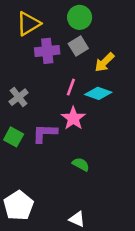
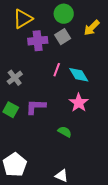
yellow arrow: (104, 62) -> (92, 28), moved
cyan diamond: (98, 93) -> (79, 75), turned 40
pink star: (73, 118) -> (79, 103), moved

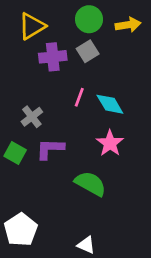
yellow arrow: (92, 28) -> (128, 25), moved, turned -144
gray cross: (15, 78) -> (32, 117), moved
green semicircle: (65, 132) -> (90, 184), size x1.6

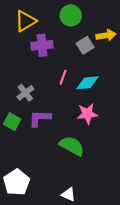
yellow arrow: (128, 25) -> (106, 35), moved
gray square: (88, 51) -> (85, 45), moved
cyan diamond: (110, 104) -> (87, 83), turned -65
pink star: (110, 143) -> (87, 114), turned 30

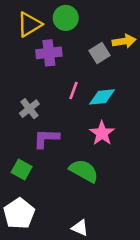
green circle: (71, 15) -> (66, 18), moved
pink star: (87, 114) -> (102, 133), turned -30
green square: (12, 122) -> (22, 170), moved

